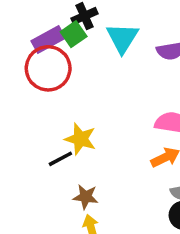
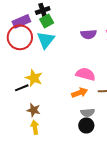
green square: (74, 34) -> (47, 21), moved
cyan triangle: (122, 38) -> (46, 40), moved

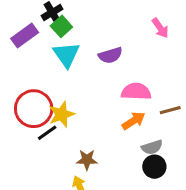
purple semicircle: (89, 34) -> (110, 55), moved
red circle: (20, 37) -> (34, 109), moved
yellow star: (34, 78) -> (62, 114), turned -30
brown star: (34, 110) -> (87, 160), moved

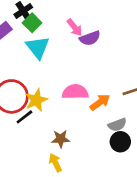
pink arrow: (160, 28) -> (75, 27), moved
purple semicircle: (110, 55) -> (90, 38), moved
pink semicircle: (136, 92) -> (75, 92), moved

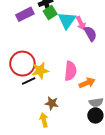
purple semicircle: (90, 38) -> (90, 34), turned -112
cyan triangle: (38, 47) -> (67, 20), moved
pink semicircle: (75, 92) -> (70, 71), turned 84

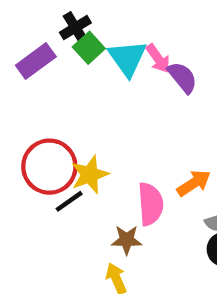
pink semicircle: (70, 71) -> (150, 204), moved

